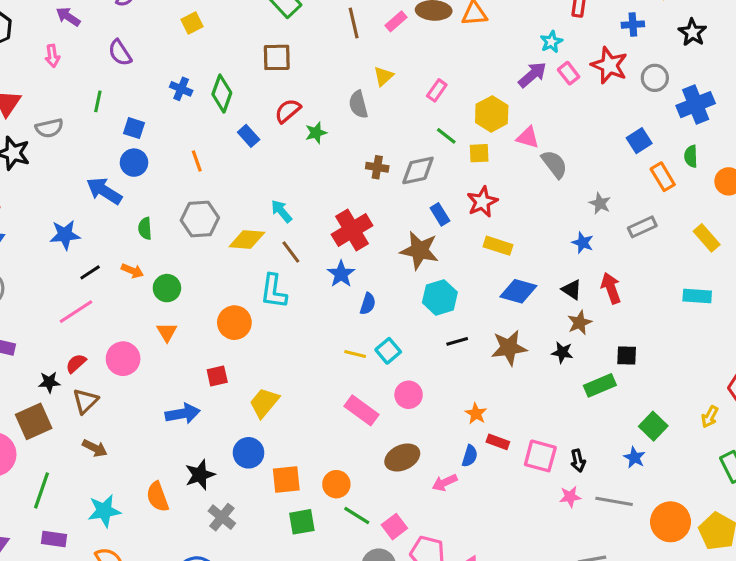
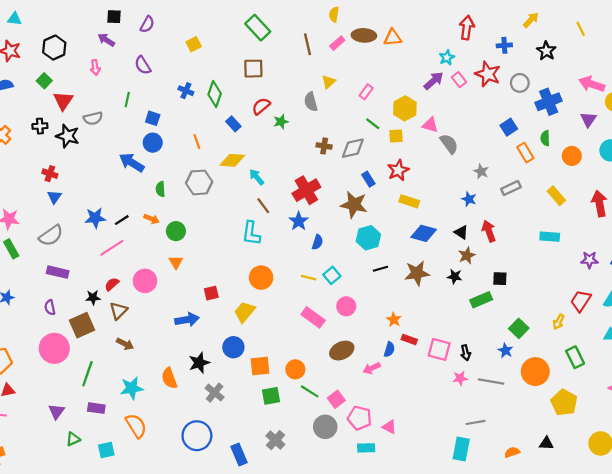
blue star: (65, 235) -> (95, 218), moved
yellow diamond: (247, 239) -> (232, 160), moved
orange circle: (234, 323) -> (261, 278), moved
orange circle: (671, 522) -> (535, 372), moved

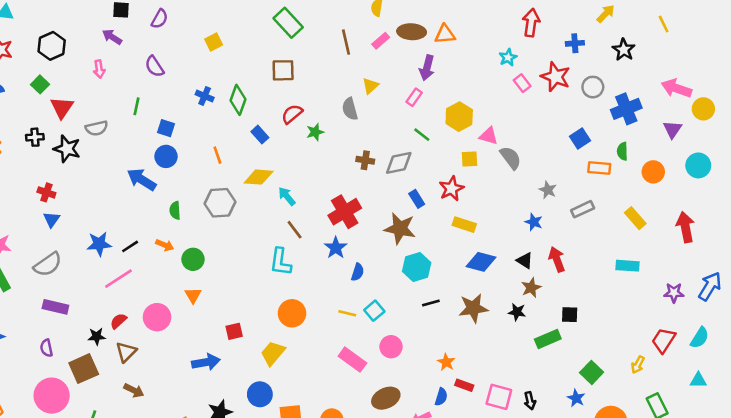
purple arrow: (434, 81) -> (427, 68), moved, turned 145
yellow square: (396, 136) -> (469, 159), moved
orange rectangle: (525, 153) -> (599, 168), turned -54

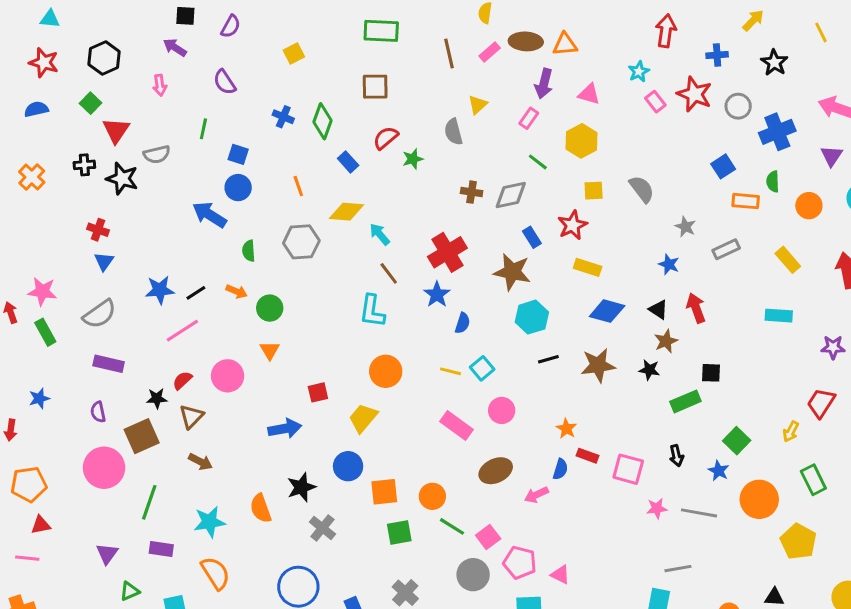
green rectangle: (288, 23) -> (381, 31), turned -44
pink triangle: (489, 136) -> (589, 94), moved
black arrow: (530, 401) -> (676, 456), moved

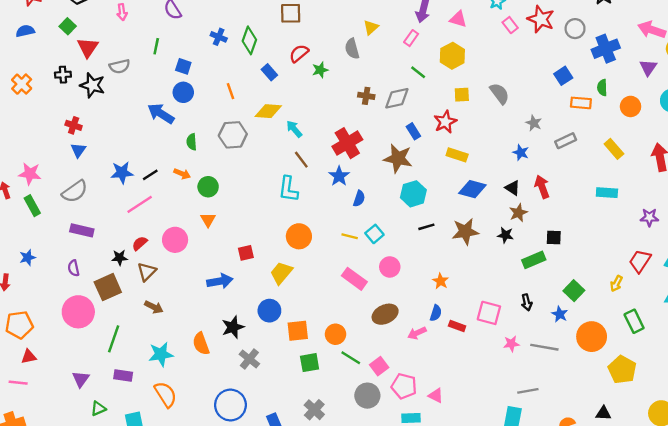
red rectangle: (588, 456) -> (457, 326), moved

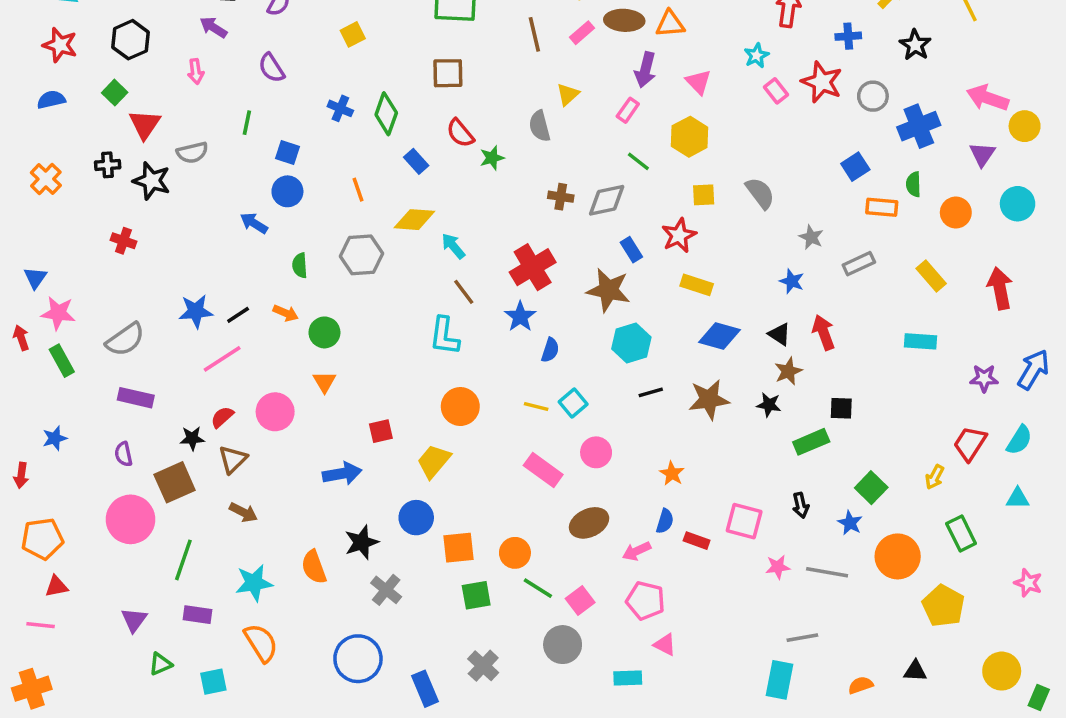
pink triangle: (458, 19) -> (698, 82), turned 30
red semicircle: (299, 53) -> (460, 133), turned -90
blue arrow: (161, 114) -> (254, 223), size x0.7
blue triangle: (78, 150) -> (35, 278), moved
pink pentagon: (404, 386) -> (645, 600), moved

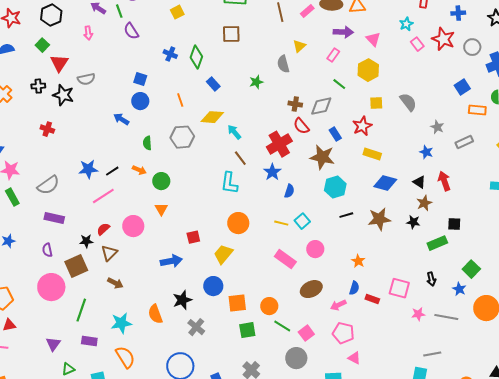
purple arrow: (645, 70) -> (343, 32), turned -102
green line: (247, 123) -> (119, 11), moved, turned -32
red semicircle: (460, 133) -> (301, 126), moved

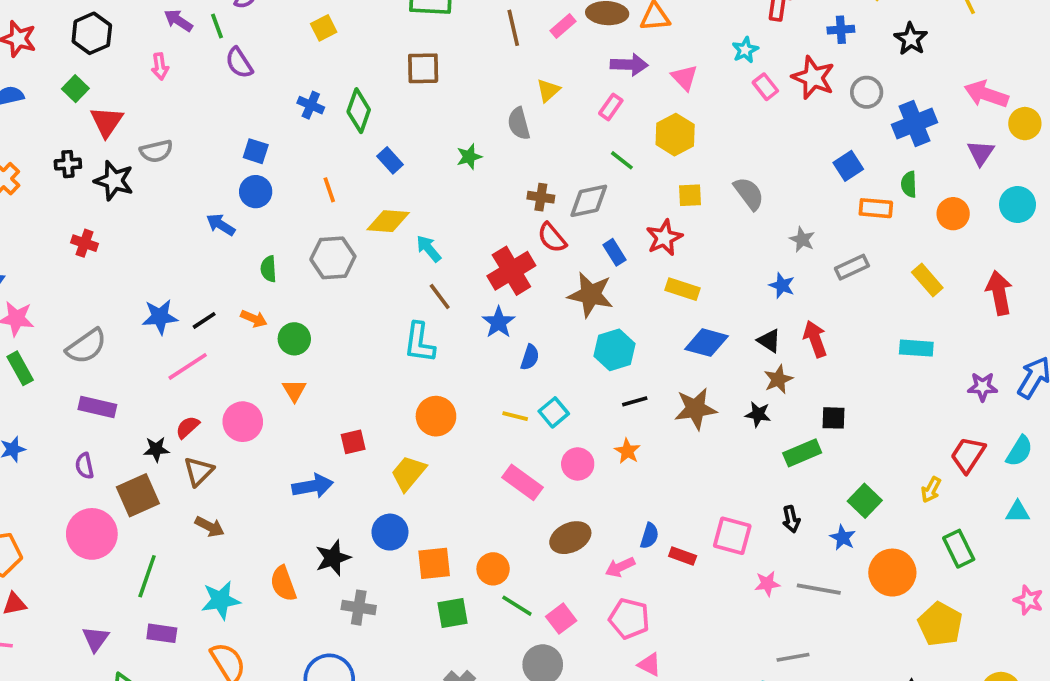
orange star: (358, 261) -> (627, 451), moved
gray cross: (196, 327) -> (359, 608), turned -30

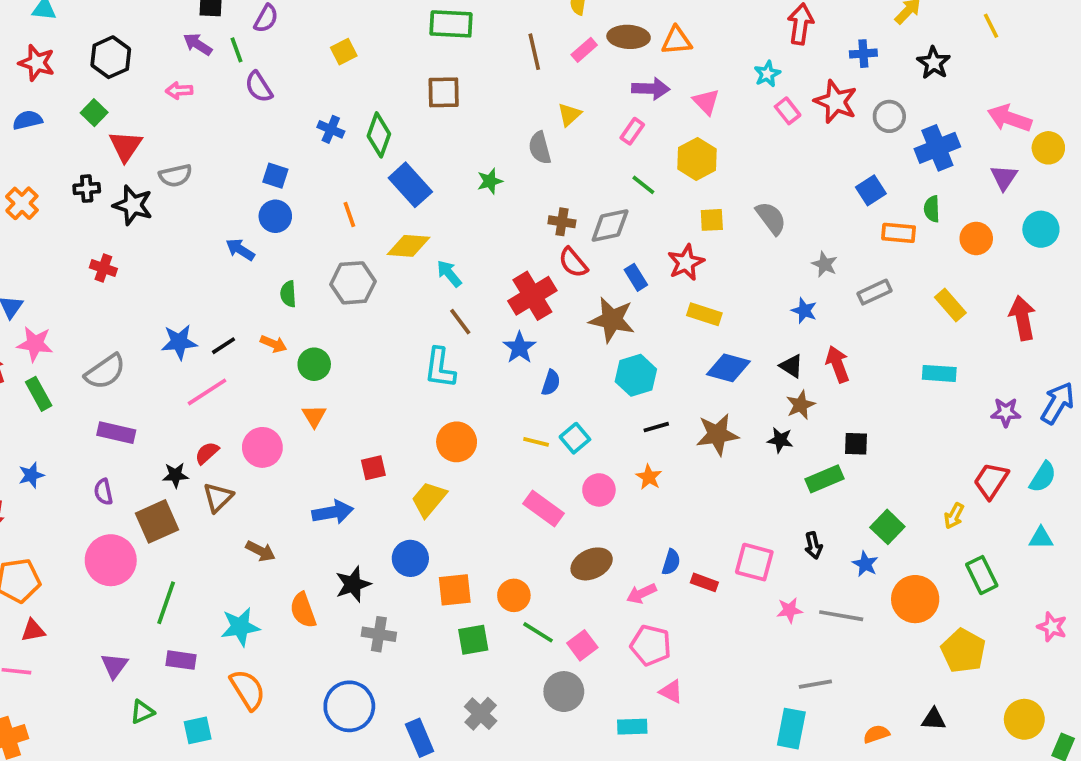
pink arrow: (160, 66) -> (179, 91), turned 95
blue rectangle: (390, 160) -> (410, 185), size x1.6
brown arrow: (210, 527) -> (261, 551), moved

